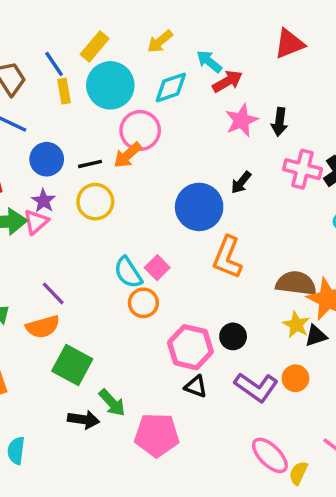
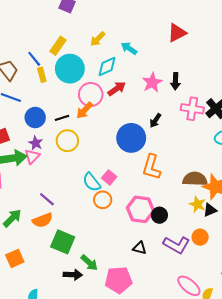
red arrow: (227, 81) -> (117, 89), moved
pink hexagon: (190, 347) -> (140, 209), moved

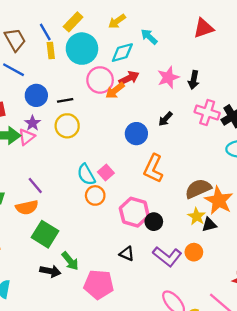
orange arrow: (84, 110) -> (115, 91), moved
blue circle: (131, 138) -> (136, 134), size x0.7
brown semicircle: (195, 179) -> (198, 189), turned -35

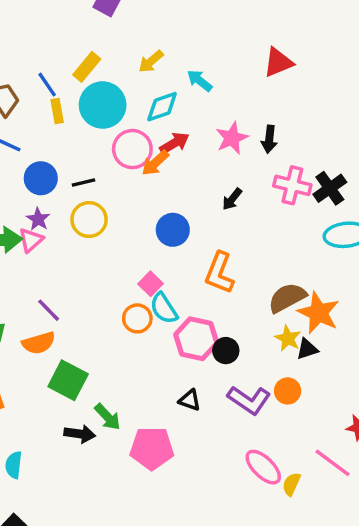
blue circle: (136, 134) -> (173, 230), moved
cyan semicircle: (86, 175) -> (164, 308), moved

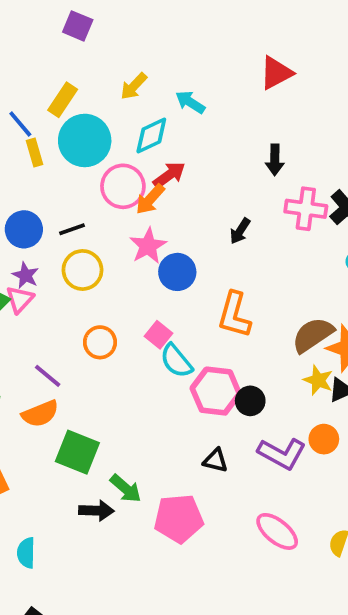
pink star: (232, 138) -> (148, 246), moved
orange circle: (137, 318) -> (100, 342), moved
pink ellipse: (263, 467) -> (277, 531), moved

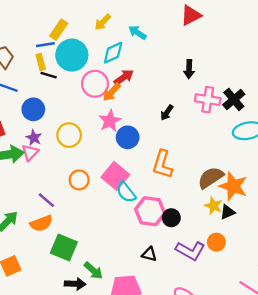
blue line: (20, 124) -> (45, 45), moved, turned -60
black line: (72, 229) -> (49, 75), moved, turned 35
pink square: (159, 335) -> (115, 176), size x1.6

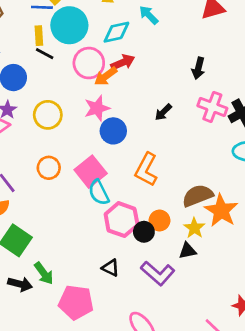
yellow rectangle: (41, 62) -> (39, 36), moved
black line: (49, 75) -> (45, 54), moved
black triangle: (227, 212) -> (188, 251), moved
orange circle: (216, 242) -> (160, 220), moved

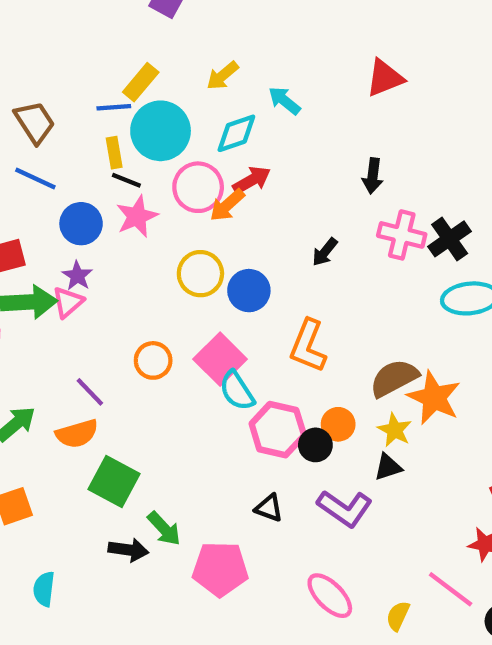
pink star: (97, 108) -> (137, 216), moved
yellow circle: (48, 115) -> (200, 274), moved

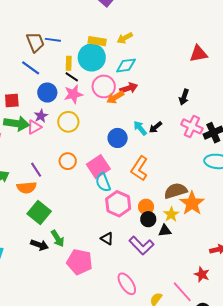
yellow rectangle: (141, 82) -> (97, 41), moved, turned 48
cyan arrow: (284, 101) -> (140, 128), moved
blue line: (114, 107) -> (53, 40), moved
yellow circle: (200, 274) -> (68, 122), moved
black circle: (315, 445) -> (148, 219), moved

